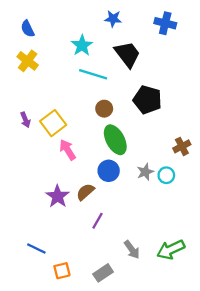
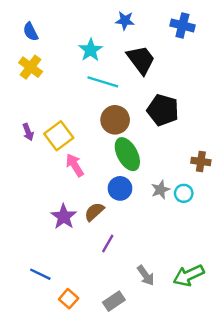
brown circle: (104, 109) -> (115, 120), size x1.5
brown cross: (182, 146) -> (201, 161), turned 35
orange square: (62, 271) -> (69, 299), turned -35

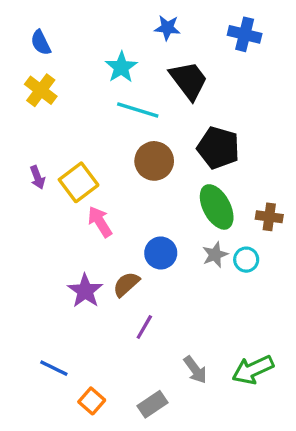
green ellipse: (127, 154) -> (217, 207), moved

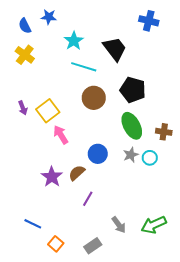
blue star: (167, 28) -> (49, 17), moved

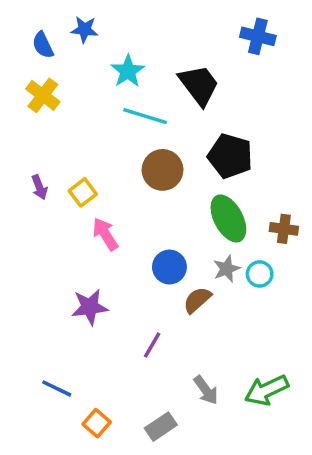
yellow square: (48, 111) -> (83, 192), size x0.7
brown semicircle: (77, 173) -> (197, 300), moved
purple star: (52, 177) -> (90, 307), turned 30

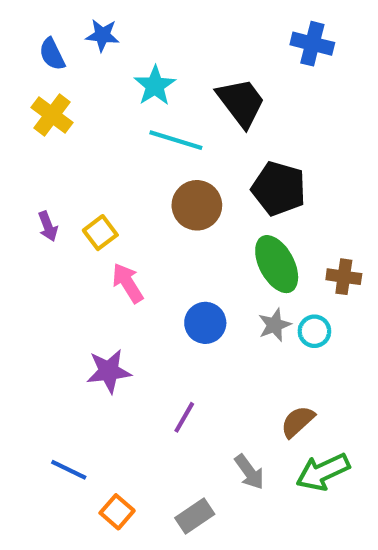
brown semicircle: (197, 300) -> (298, 422), moved

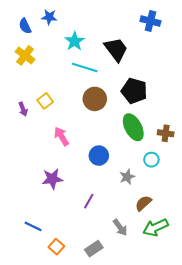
yellow square: (100, 233) -> (45, 101), moved
gray star: (275, 325) -> (127, 177), moved

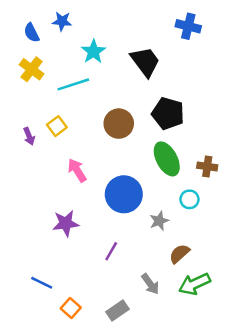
cyan line: (85, 68) -> (73, 84), moved, turned -35
blue circle: (99, 156) -> (124, 194), size x1.5

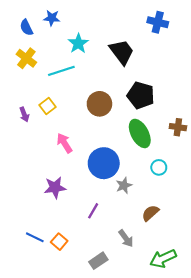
brown cross: (207, 167) -> (178, 127), moved
gray star: (159, 221) -> (124, 185), moved
green arrow: (195, 284) -> (163, 259), moved
orange square: (71, 308) -> (59, 242), moved

